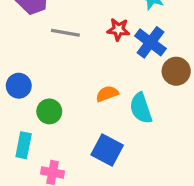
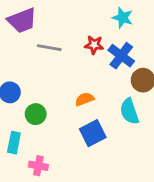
cyan semicircle: (141, 108) -> (129, 111), moved
blue square: (107, 150) -> (93, 133), moved, turned 35

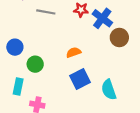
cyan semicircle: (129, 111) -> (109, 90), moved

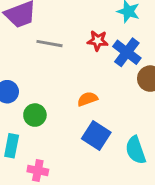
blue square: (80, 79) -> (96, 135), turned -30

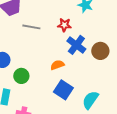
blue cross: (127, 52) -> (76, 45), moved
cyan semicircle: (136, 150) -> (90, 100), turned 54

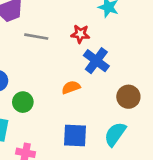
brown circle: (100, 51) -> (128, 97), moved
blue square: (63, 90) -> (75, 135), moved, turned -30

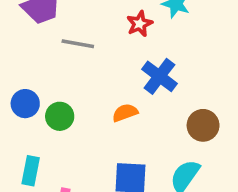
red star: (80, 34) -> (140, 24), moved, turned -30
green circle: (23, 102) -> (60, 116), moved

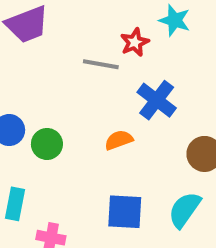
gray line: (78, 44) -> (101, 64), moved

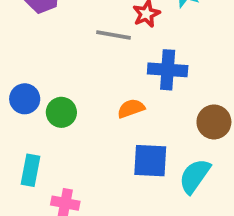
blue cross: (157, 100) -> (168, 70), turned -33
blue square: (125, 212) -> (150, 161), moved

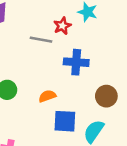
orange semicircle: (131, 108) -> (47, 96), moved

